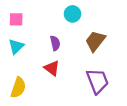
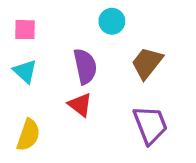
purple semicircle: (55, 43) -> (85, 66), size x1.5
cyan triangle: (16, 46) -> (25, 71), turned -35

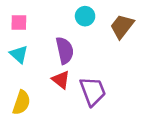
brown trapezoid: (147, 63) -> (122, 26), moved
purple trapezoid: (150, 125) -> (93, 91), moved

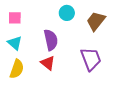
purple trapezoid: (93, 91) -> (91, 59), moved
yellow semicircle: (21, 103) -> (17, 69), moved

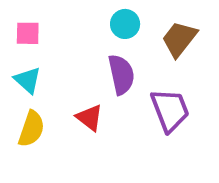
purple semicircle: (51, 40) -> (121, 75), moved

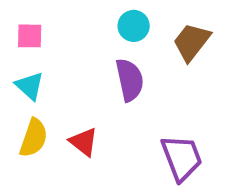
purple trapezoid: (170, 110) -> (182, 158), moved
red triangle: (89, 118) -> (84, 142), moved

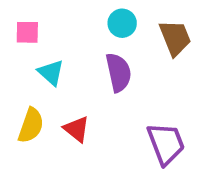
brown trapezoid: (192, 42) -> (175, 38), turned 120
cyan triangle: (30, 86) -> (51, 72), moved

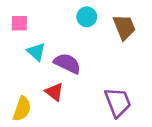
purple semicircle: (118, 72) -> (67, 63), moved, turned -52
yellow semicircle: (31, 125) -> (22, 109), moved

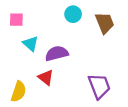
purple semicircle: (67, 63) -> (57, 53), turned -40

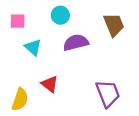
cyan circle: (73, 14) -> (60, 15), moved
purple semicircle: (57, 53) -> (76, 42), moved

